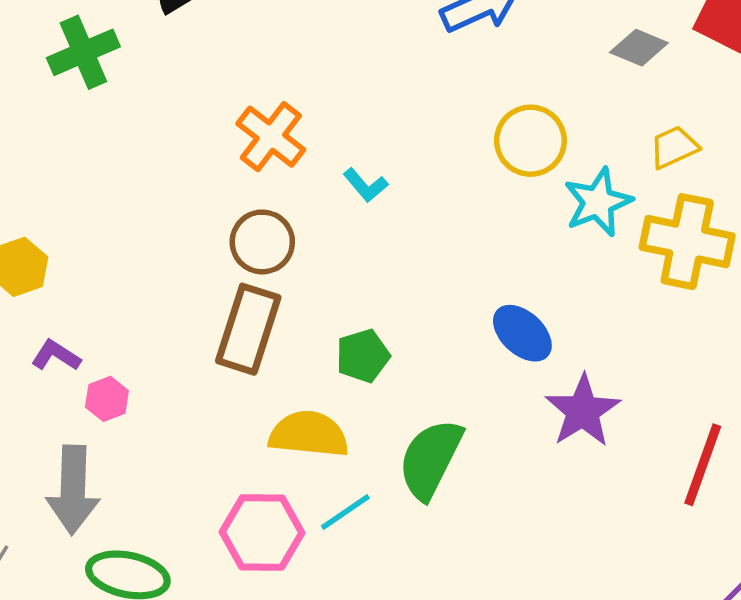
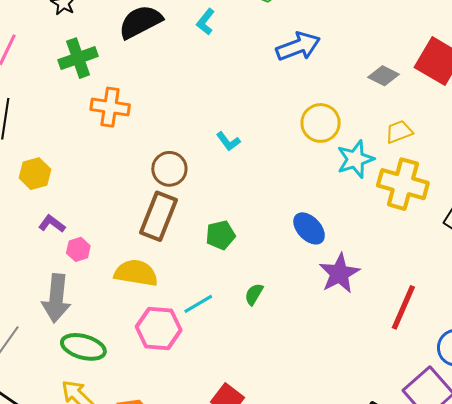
orange cross: (271, 137) -> (110, 107), moved, turned -33
yellow semicircle: (309, 434) -> (136, 273), moved
green semicircle: (430, 459) -> (254, 294), size x0.5
cyan line: (345, 512) -> (198, 304), moved

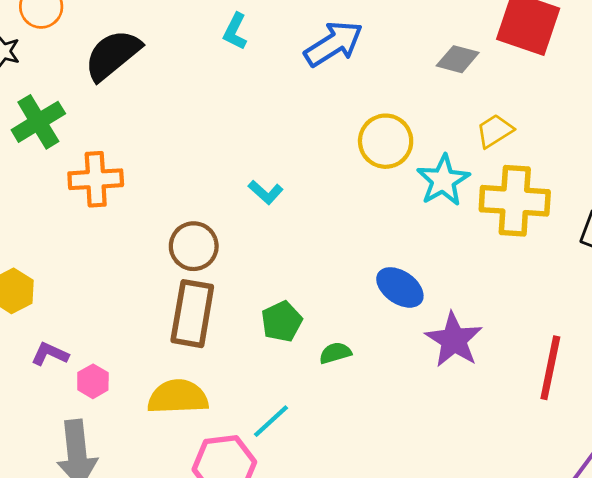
cyan L-shape: (205, 22) -> (235, 31), moved
green semicircle: (254, 294) -> (335, 353), moved, turned 55

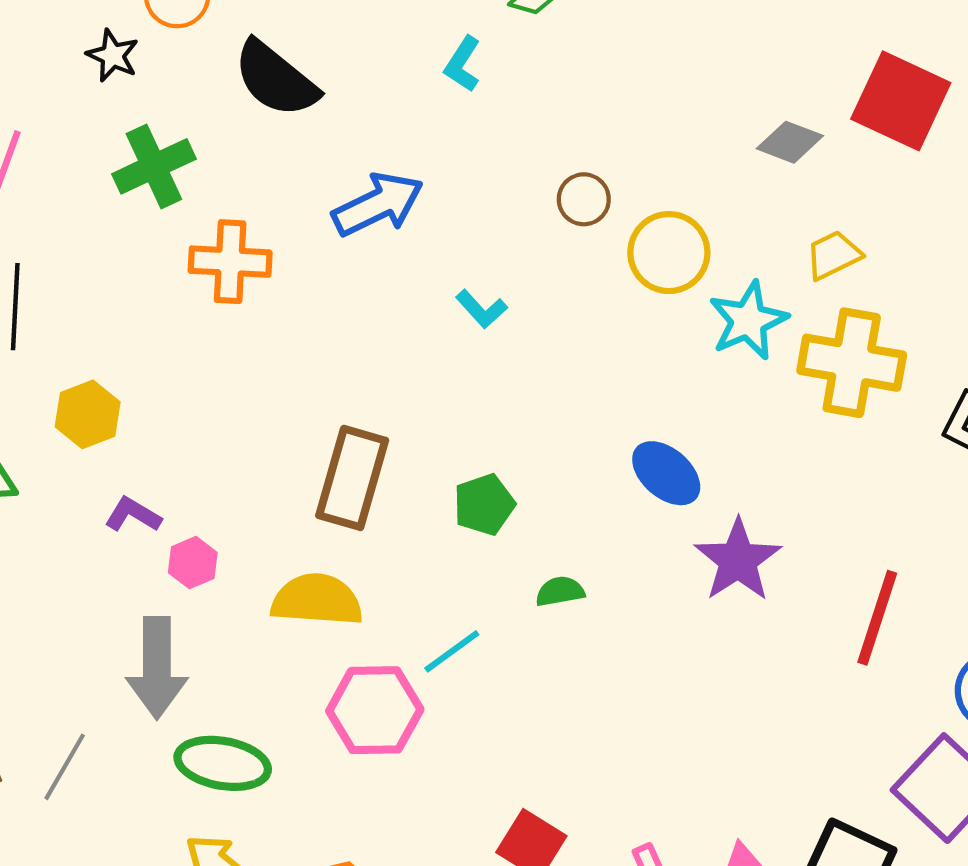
blue arrow: (334, 44) -> (378, 204), moved
black semicircle: (113, 55) -> (276, 79), turned -108
brown circle: (194, 246) -> (584, 199), moved, size x0.7
green semicircle: (335, 353) -> (560, 591), moved

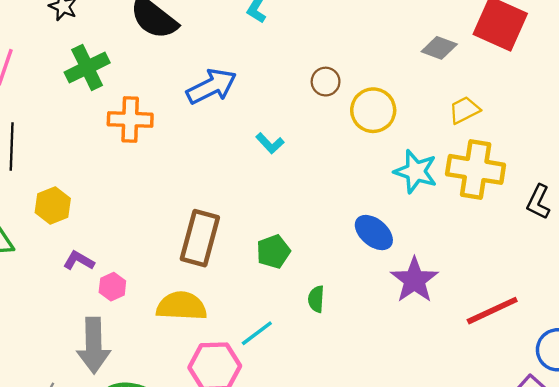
cyan star: (748, 321) -> (416, 171), moved, turned -30
green semicircle: (560, 591) -> (316, 299), turned -75
red line: (877, 618) -> (492, 311), turned 48

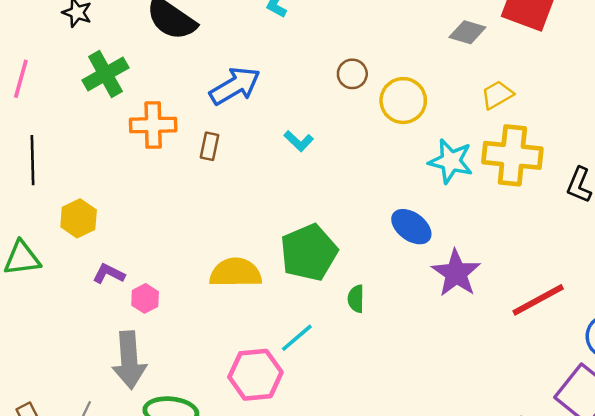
brown rectangle: (200, 238) -> (209, 146), moved, size x0.5
green pentagon: (273, 252) -> (309, 253), size x1.6
yellow semicircle: (182, 306) -> (236, 273), moved

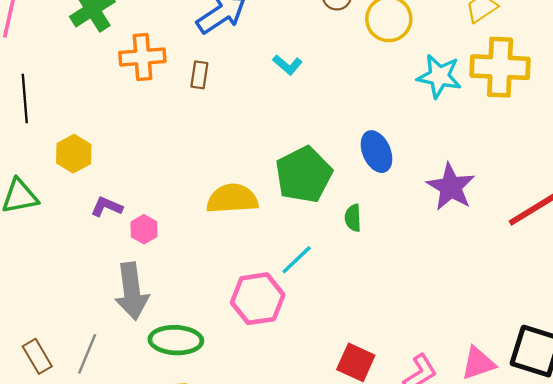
blue ellipse: (411, 227) -> (376, 152), moved, turned 33

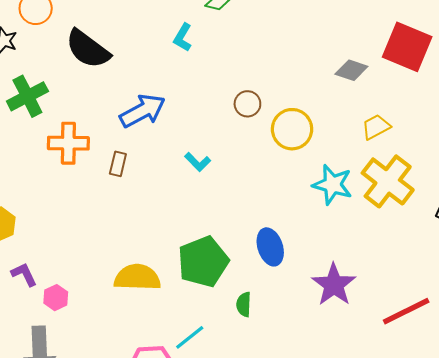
yellow cross: (500, 67) -> (388, 181), turned 30
purple L-shape: (107, 207) -> (24, 274), turned 36

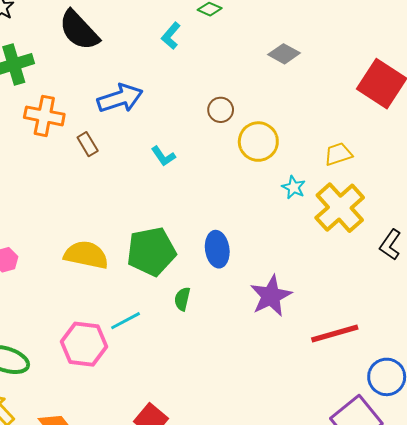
gray diamond: (351, 70) -> (284, 54), moved
brown rectangle: (118, 164) -> (88, 144), turned -55
cyan star: (333, 185) -> (294, 187), moved, size x0.6

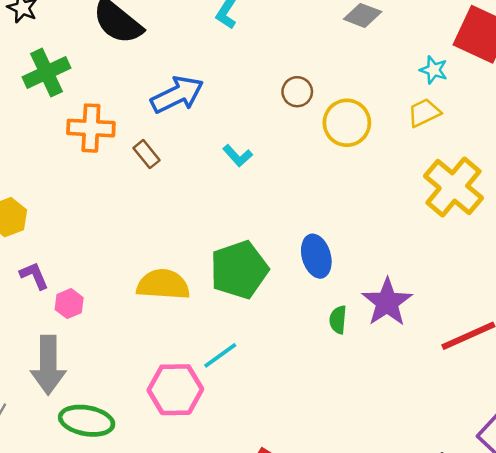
yellow trapezoid: (338, 154) -> (424, 113), moved
cyan star: (294, 187) -> (434, 70), moved
green semicircle: (182, 299) -> (338, 320), moved

